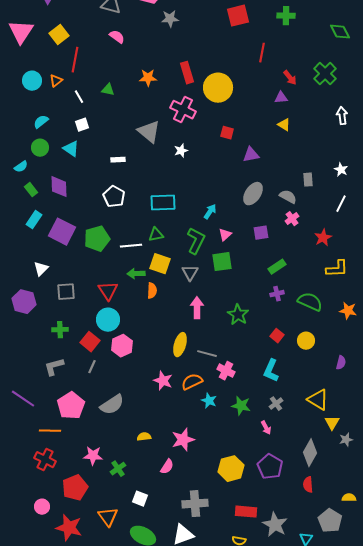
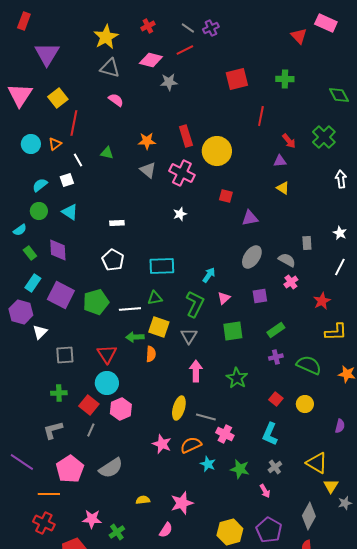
white square: (82, 125) -> (67, 180), moved
gray triangle: (149, 132) -> (148, 170), moved, size x0.7
green square: (222, 262) -> (233, 331), moved
purple hexagon: (24, 302) -> (21, 312), moved

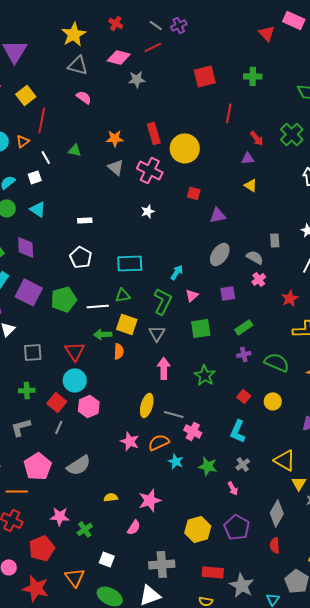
red cross: (148, 26) -> (116, 23), turned -32

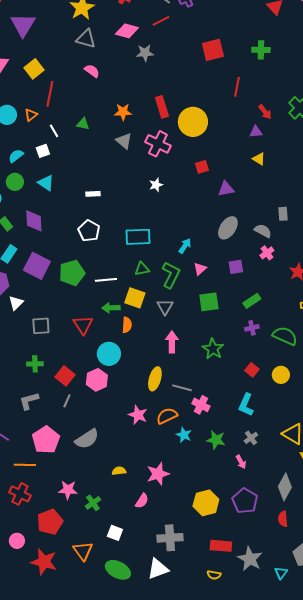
red square: (194, 193) -> (202, 167), turned -32
green triangle: (123, 295) -> (142, 269), moved
cyan circle: (75, 380) -> (109, 354), moved

